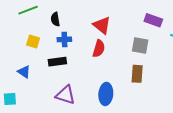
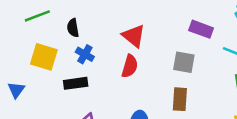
blue cross: (64, 39) -> (85, 54), turned 32
yellow square: (33, 41) -> (44, 57), size x1.5
blue triangle: (24, 72) -> (16, 90), moved, turned 32

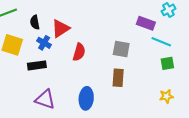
purple rectangle: (201, 29) -> (146, 23), moved
red triangle: (134, 36) -> (61, 28), moved, turned 48

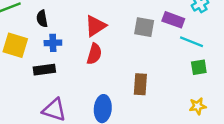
red triangle: (61, 28) -> (95, 26), moved
blue cross: (44, 43) -> (53, 43), turned -32
gray square: (121, 49) -> (144, 27), moved

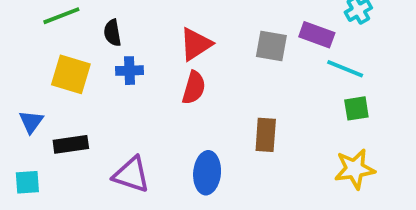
black rectangle: (44, 70) -> (71, 144), moved
yellow star: (198, 106) -> (355, 169), size x1.5

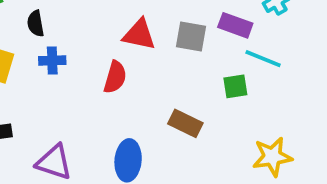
red triangle: (196, 44) -> (139, 35), moved, turned 45
green square: (356, 108) -> (235, 86), moved
brown rectangle: (266, 135) -> (185, 123), turned -68

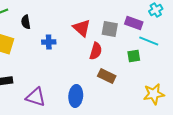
red triangle: (139, 35) -> (82, 28), turned 30
blue cross: (52, 60) -> (49, 42), moved
red semicircle: (115, 77) -> (96, 51), moved

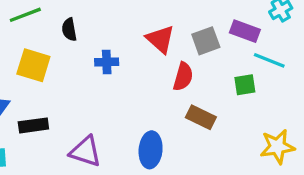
gray square: (110, 29) -> (206, 41), turned -30

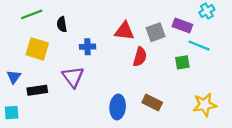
red triangle: (160, 39) -> (124, 31), turned -35
brown rectangle: (201, 117) -> (152, 102), moved
purple triangle: (86, 151) -> (73, 77), moved, turned 35

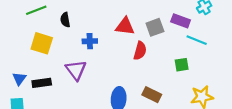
green square: (182, 62) -> (182, 65), moved
blue triangle: (14, 77) -> (19, 79), moved

